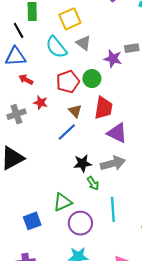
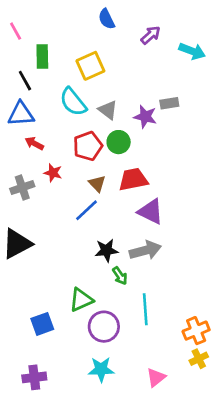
gray triangle: (84, 43) -> (108, 110), moved
red trapezoid: (103, 108) -> (133, 179), turned -110

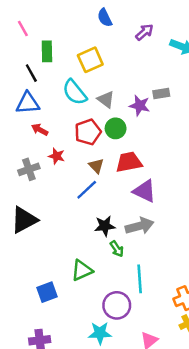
purple circle: (104, 327) -> (117, 305), moved

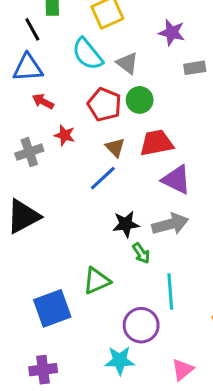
gray rectangle: (161, 94) -> (195, 68), moved
purple star: (140, 106) -> (172, 33), moved
red pentagon: (88, 132) -> (104, 105), turned -30
blue square: (47, 292) -> (52, 308), size x1.4

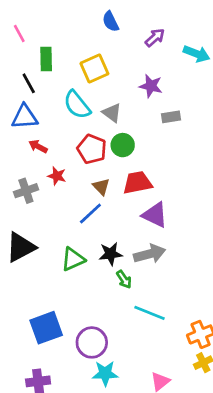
green triangle: (97, 281) -> (73, 259), moved
cyan line: (170, 292) -> (150, 313), turned -64
purple circle: (141, 325) -> (92, 342), moved

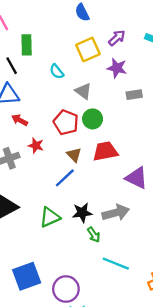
purple arrow: (155, 38) -> (117, 38), moved
yellow square: (94, 68) -> (88, 49), moved
cyan semicircle: (77, 105) -> (57, 71), moved, size x0.6
purple triangle: (155, 215) -> (137, 178), moved

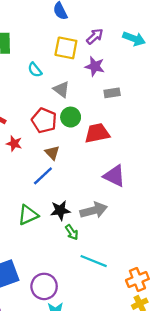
yellow square: (88, 49) -> (66, 48), turned 35
red trapezoid: (105, 151) -> (97, 133), moved

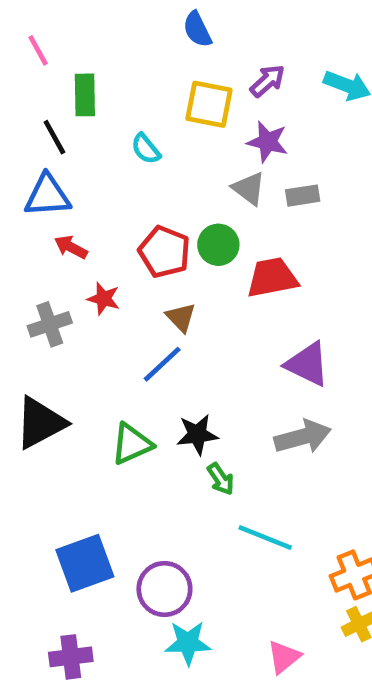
gray triangle: (61, 89) -> (249, 189), moved
gray arrow: (94, 210) -> (303, 437), moved

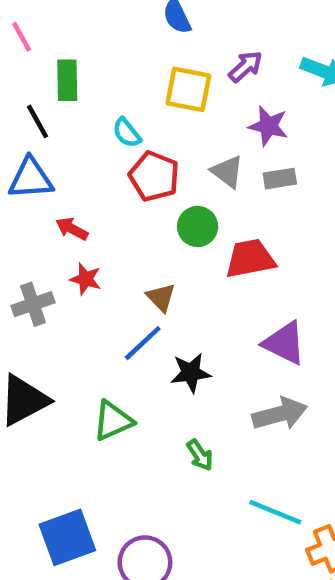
purple star: (268, 142) -> (268, 126), moved
red arrow: (71, 247) -> (72, 229), moved
red pentagon: (164, 252) -> (154, 176), moved
black star: (197, 434) -> (191, 373), moved
cyan line: (265, 537) -> (275, 512), moved

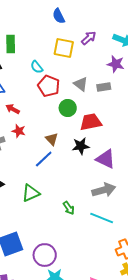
purple star: (268, 126) -> (116, 64), moved
black star: (191, 373) -> (81, 146), moved
cyan line: (275, 512) -> (102, 218), moved

